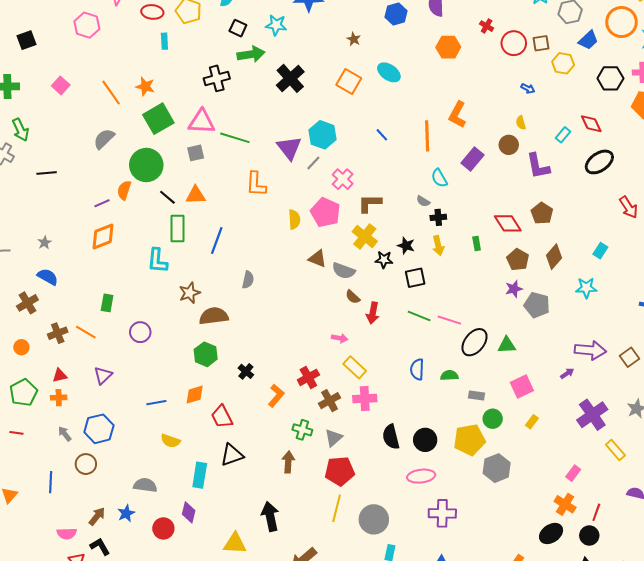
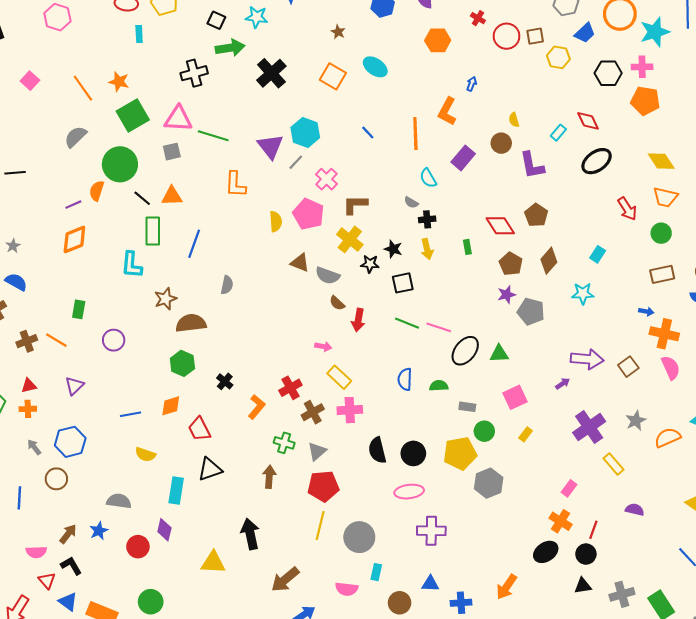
blue arrow: (528, 88) -> (472, 84), moved, turned -96

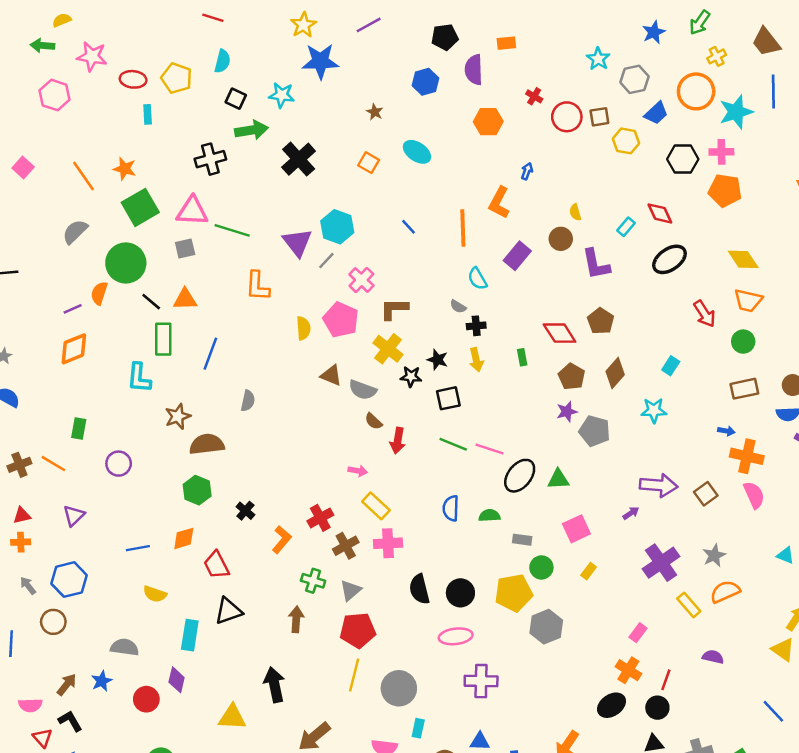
orange square: (333, 76) -> (369, 163), size x0.7
orange semicircle: (668, 438) -> (725, 592), moved

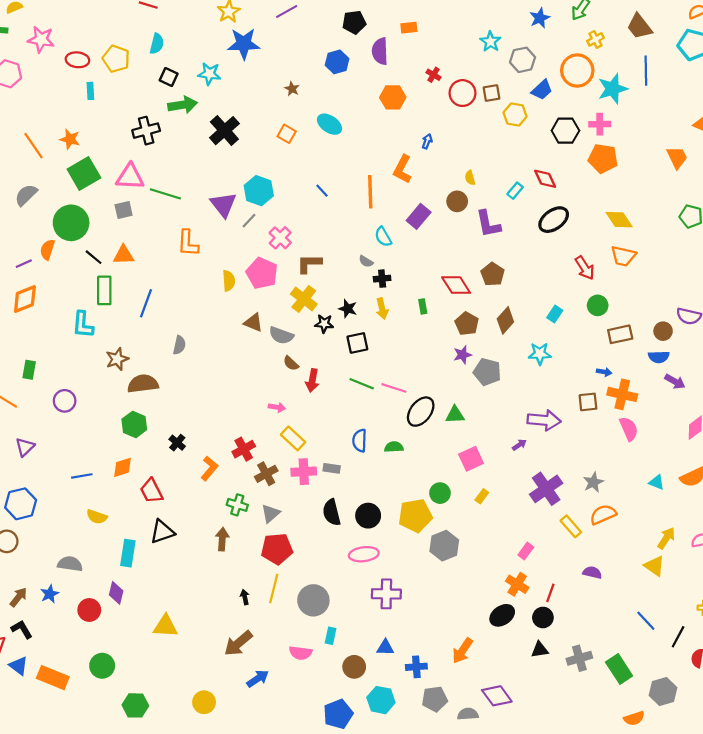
green circle: (743, 342) -> (598, 305), moved
brown square: (706, 494) -> (588, 402), moved, turned 30
gray rectangle: (522, 540) -> (332, 468), moved
black arrow: (274, 685) -> (245, 597), moved, size x0.5

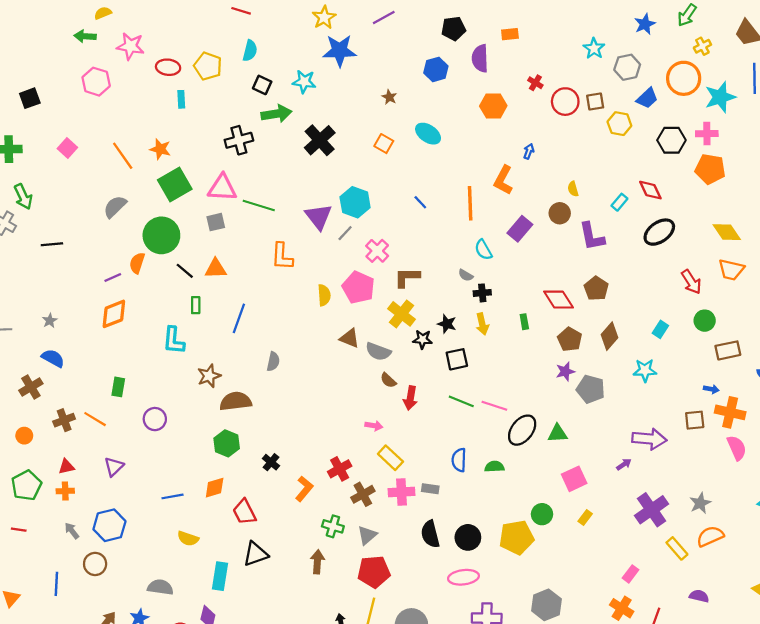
green rectangle: (104, 290) -> (196, 305), size x0.6
gray hexagon: (444, 546) -> (546, 605), moved

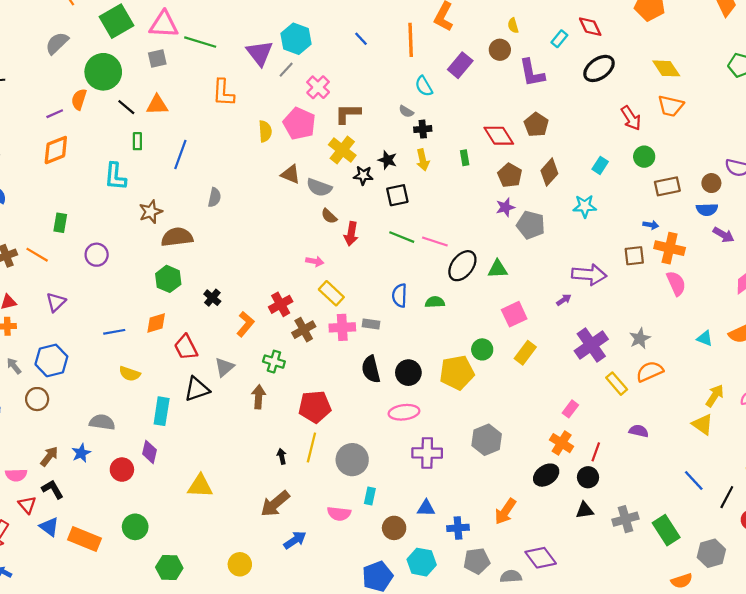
yellow rectangle: (585, 517) -> (525, 353), size x1.5
gray triangle: (367, 535) -> (224, 367), moved

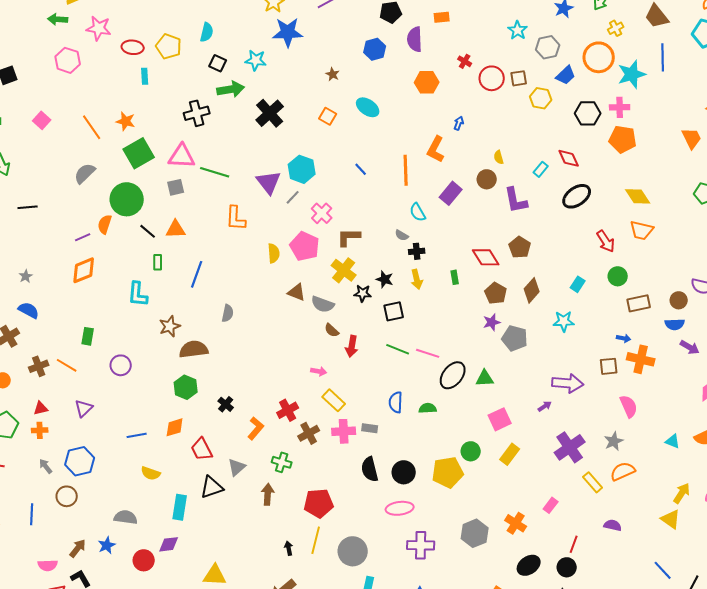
pink semicircle: (676, 283) -> (629, 406), moved
orange cross: (562, 443) -> (516, 523), moved
purple diamond: (149, 452) -> (169, 544), turned 70

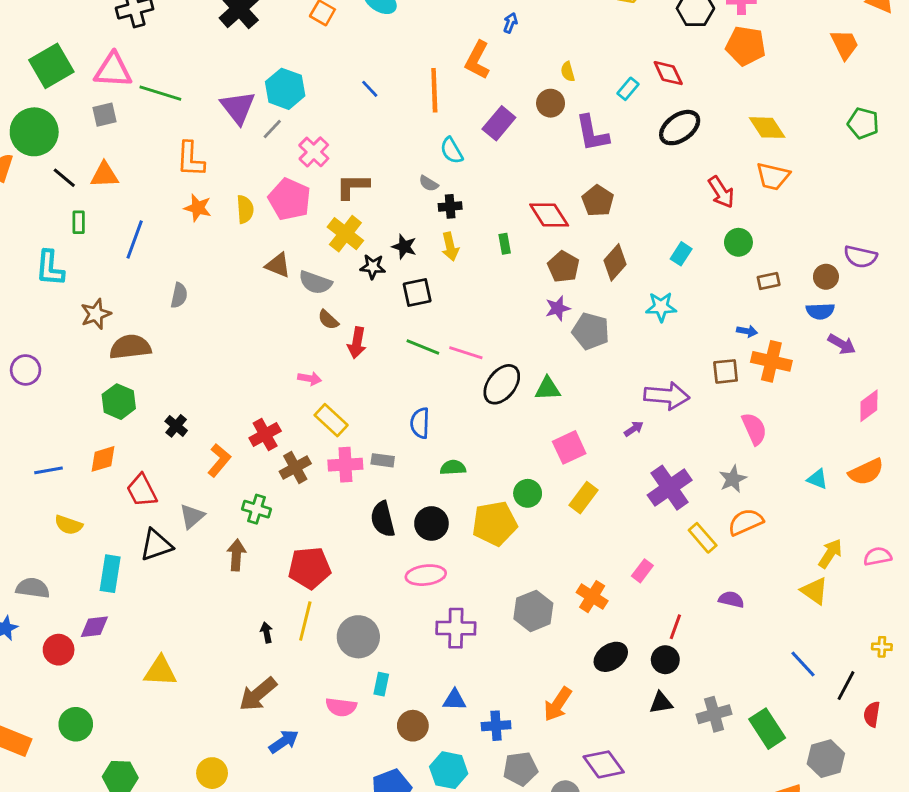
orange star: (126, 121) -> (198, 208), moved
brown rectangle: (639, 303) -> (769, 281), size x0.7
green semicircle: (428, 408) -> (453, 468), moved

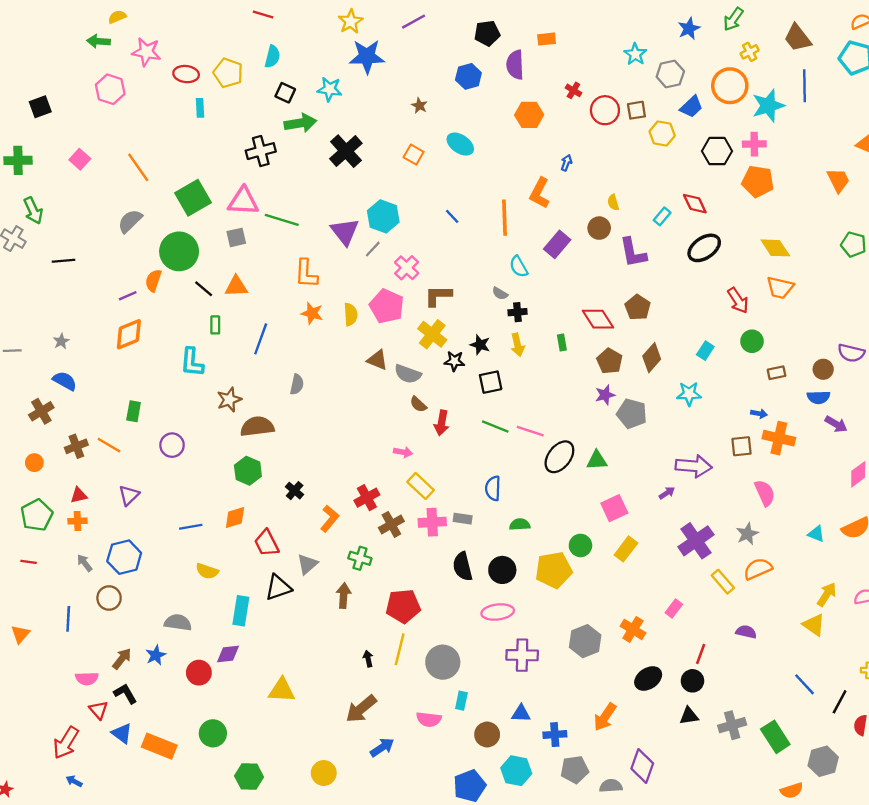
purple diamond: (604, 764) -> (642, 766), turned 56

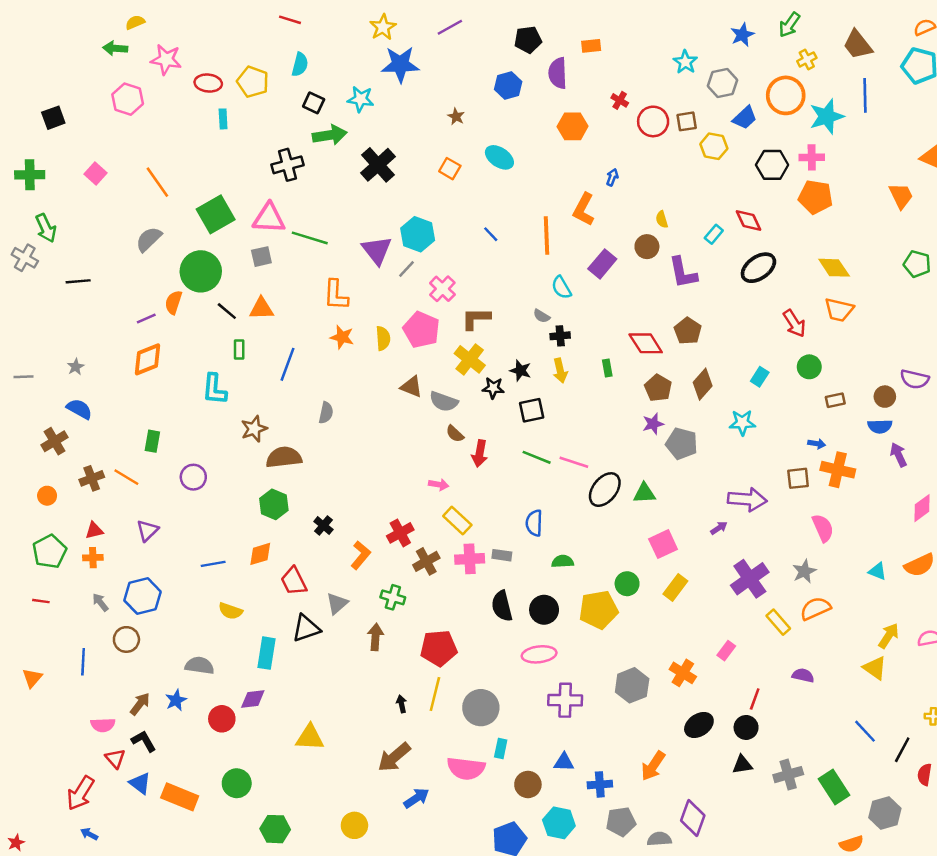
purple arrow: (836, 424) -> (898, 455), turned -145
pink semicircle: (429, 719) -> (466, 768), size x1.4

